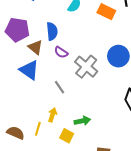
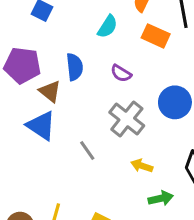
purple semicircle: (61, 52) -> (121, 73), moved
yellow arrow: (53, 115) -> (142, 166), moved, turned -88
green arrow: (82, 121) -> (161, 198), moved

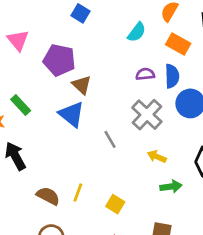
blue semicircle: (75, 67) -> (172, 76), moved
purple semicircle: (121, 73) -> (145, 74), turned 138

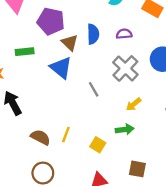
blue semicircle: (172, 76) -> (93, 34), moved
green rectangle: (21, 105) -> (25, 52), moved, turned -54
yellow arrow: (157, 157) -> (134, 104), turned -63
green arrow: (171, 187) -> (125, 129), moved

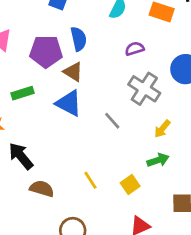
blue semicircle: (93, 34) -> (79, 39), moved
yellow line: (66, 135) -> (90, 180), turned -42
brown semicircle: (40, 137) -> (42, 189), moved
yellow square: (98, 145) -> (130, 184), turned 35

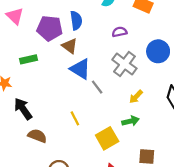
blue triangle: (69, 103) -> (80, 69), moved
yellow line: (90, 180) -> (75, 118), moved
yellow square: (130, 184) -> (107, 138), size x1.5

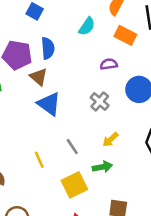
purple semicircle: (119, 32) -> (109, 64), moved
gray cross: (124, 64) -> (100, 101), size x0.7
gray line: (97, 87) -> (72, 147), moved

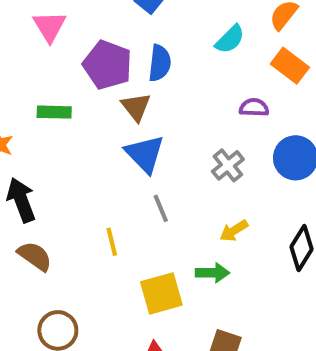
gray line: (72, 147) -> (161, 208), moved

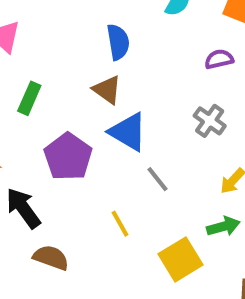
purple pentagon: (108, 65) -> (68, 157), moved, turned 30
green rectangle: (54, 112) -> (29, 98), moved, turned -52

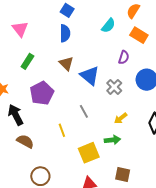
blue semicircle: (118, 42) -> (65, 33), moved
purple semicircle: (219, 59) -> (124, 57), turned 112
blue triangle: (128, 132) -> (90, 76), moved

